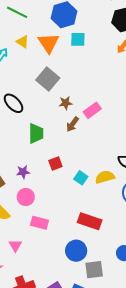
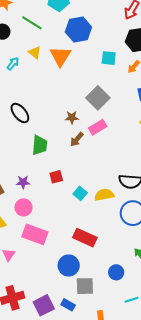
cyan square: (78, 39) -> (109, 58), moved
gray square: (48, 79) -> (98, 98), moved
pink rectangle: (39, 223) -> (35, 234), size x1.4

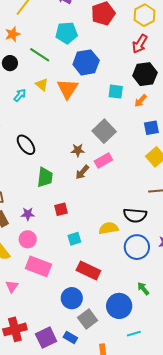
cyan square: (80, 193) -> (74, 239), moved, turned 32
blue circle: (116, 272) -> (119, 306), size x1.6
gray square: (85, 286) -> (88, 319), turned -36

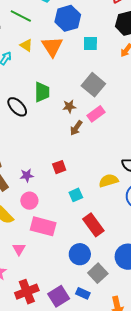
cyan square: (116, 92) -> (90, 43), moved
green trapezoid: (45, 177) -> (42, 92), moved
red rectangle: (88, 271) -> (93, 225), turned 35

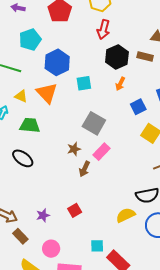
green trapezoid: (42, 92) -> (30, 125), moved, turned -75
purple star: (27, 175) -> (43, 215), moved
cyan square: (76, 195) -> (97, 246), moved, turned 32

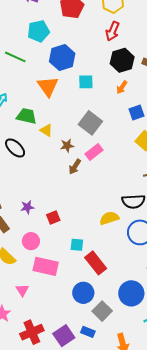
yellow triangle: (21, 96) -> (46, 130), moved
red square: (75, 210) -> (53, 217), moved

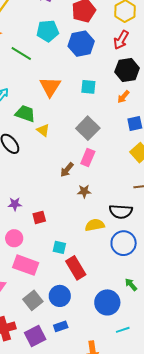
blue hexagon: (62, 58) -> (81, 44), moved
brown star: (67, 146) -> (84, 191), moved
pink rectangle: (94, 152) -> (88, 157), turned -36
gray square: (102, 311) -> (33, 300), moved
blue rectangle: (88, 332) -> (61, 326), moved, turned -48

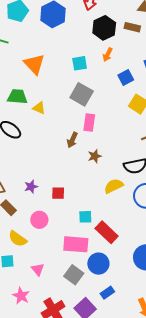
cyan square: (88, 87) -> (80, 63), moved
red square: (39, 217) -> (58, 193), turned 32
pink rectangle: (26, 265) -> (76, 244), moved

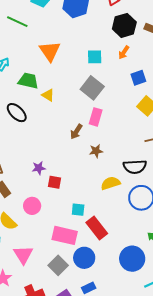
purple star: (31, 187) -> (39, 168), moved
pink triangle: (38, 269) -> (23, 255), size x1.5

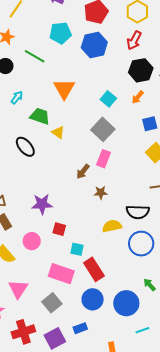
cyan square: (95, 57) -> (108, 99), turned 35
purple star: (39, 168) -> (42, 204), size x1.5
red square: (55, 182) -> (59, 229), moved
blue circle: (84, 258) -> (93, 299), moved

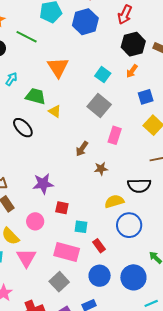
pink rectangle: (103, 159) -> (115, 135), moved
blue circle: (141, 244) -> (129, 225), moved
red rectangle: (94, 269) -> (99, 246), size x0.6
pink triangle: (18, 289) -> (26, 258), moved

